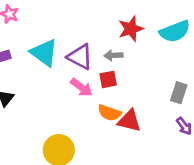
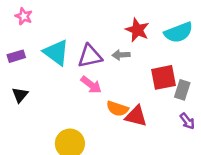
red star: (131, 29) -> (137, 30), turned -30
purple triangle: (80, 57) -> (90, 56), turned -40
red square: (108, 79) -> (164, 77), moved, size x1.5

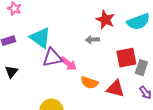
purple triangle: (90, 56) -> (52, 58), moved
red triangle: (136, 116) -> (115, 89), moved

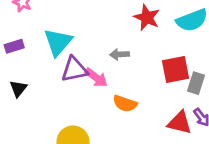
cyan triangle: (40, 38) -> (58, 42), turned 35
gray arrow: (92, 40) -> (119, 54), moved
red triangle: (115, 89) -> (180, 123), moved

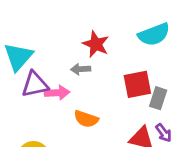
red star: (147, 17) -> (96, 44), moved
pink arrow: (96, 78) -> (57, 93), turned -40

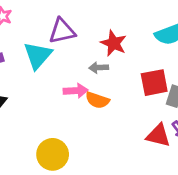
purple triangle: (35, 84) -> (62, 31), moved
orange semicircle: (86, 119) -> (97, 100), moved

